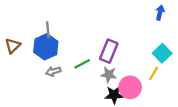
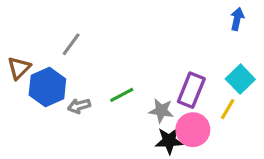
gray line: (48, 30) -> (71, 44), turned 42
blue hexagon: (46, 47) -> (47, 87), moved
purple rectangle: (109, 51) -> (191, 90), moved

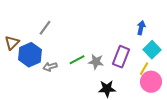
blue arrow: (237, 19) -> (141, 28), moved
gray star: (161, 111) -> (96, 62), moved
pink circle: (193, 130) -> (151, 82), moved

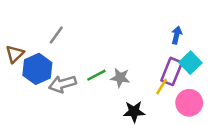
purple rectangle: (121, 57) -> (172, 71), moved
gray arrow: (50, 67) -> (62, 84), size x1.5
yellow line: (144, 69) -> (162, 86), moved

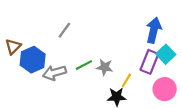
gray line: (56, 35) -> (64, 30), moved
blue arrow: (177, 35) -> (154, 30), size x1.6
yellow line: (162, 86) -> (126, 80), moved

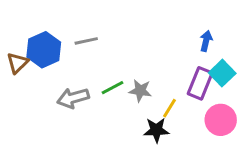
gray line: (64, 30) -> (86, 41), turned 42
blue arrow: (154, 30) -> (206, 41), size x0.6
blue hexagon: (33, 60) -> (44, 50), moved

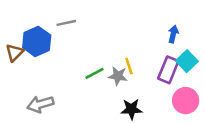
gray line: (86, 41) -> (66, 23), moved
gray arrow: (73, 98) -> (40, 104), moved
yellow line: (170, 108) -> (129, 66), moved, turned -49

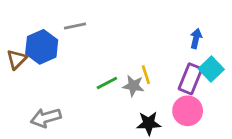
pink circle: (186, 101) -> (188, 111), moved

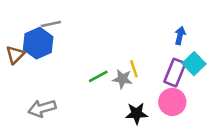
gray line: (75, 26) -> (51, 24), moved

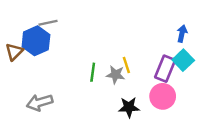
blue arrow: (180, 36) -> (182, 34), moved
green line: (98, 76) -> (93, 72), turned -54

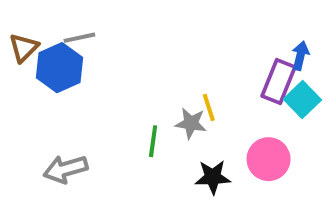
brown triangle: (14, 52) -> (24, 48), moved
purple rectangle: (165, 69) -> (278, 82), moved
green line: (93, 72) -> (153, 141), moved

